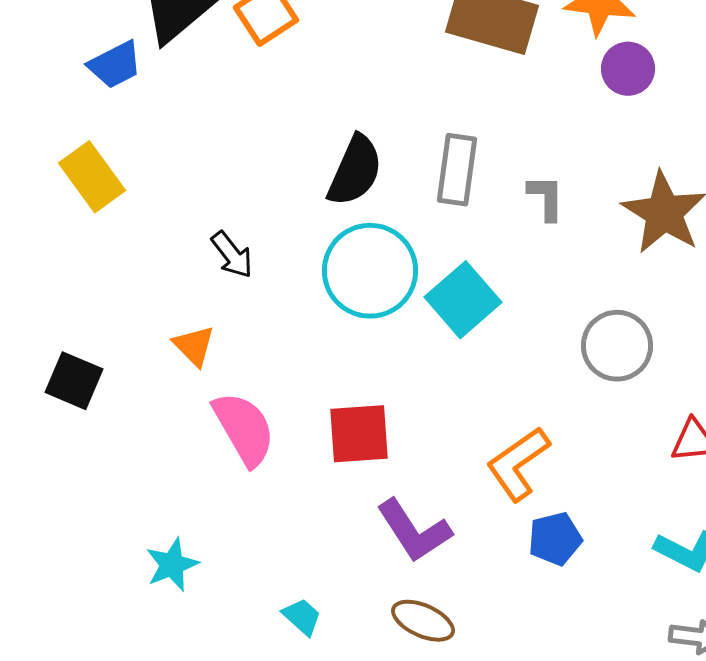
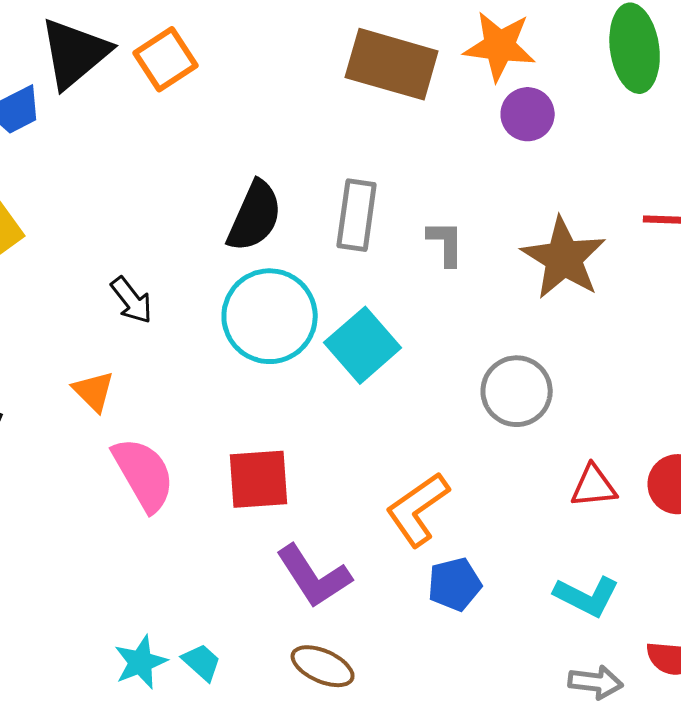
cyan star: (172, 565) -> (141, 662), moved

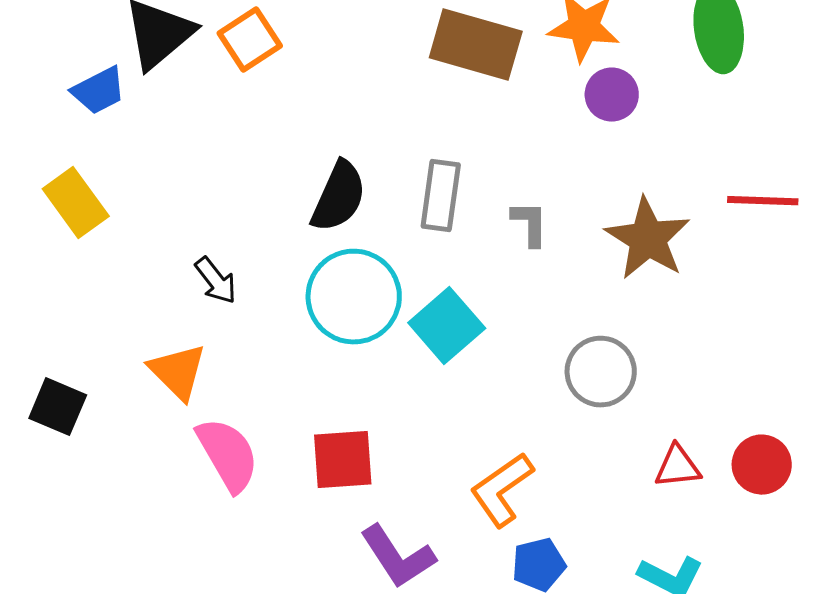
orange triangle: (94, 391) -> (178, 372), size x1.4

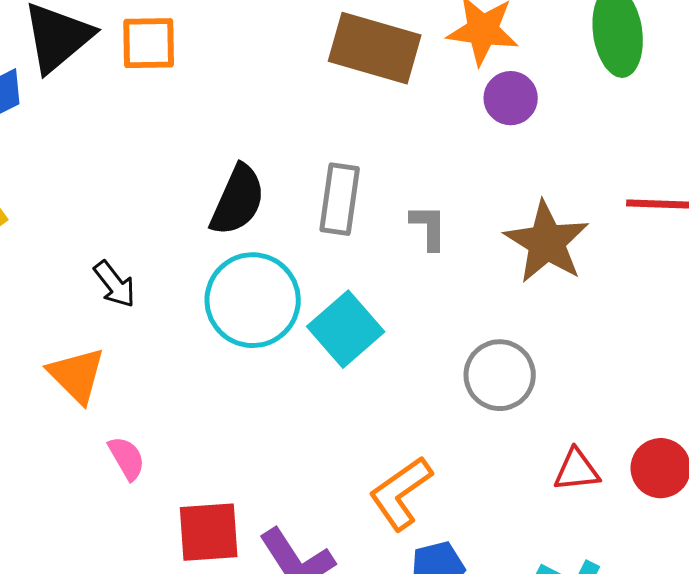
orange square: (250, 40) -> (149, 43), turned 32
pink semicircle: (228, 455) -> (127, 458), size x0.6
red square: (343, 460) -> (209, 532), moved

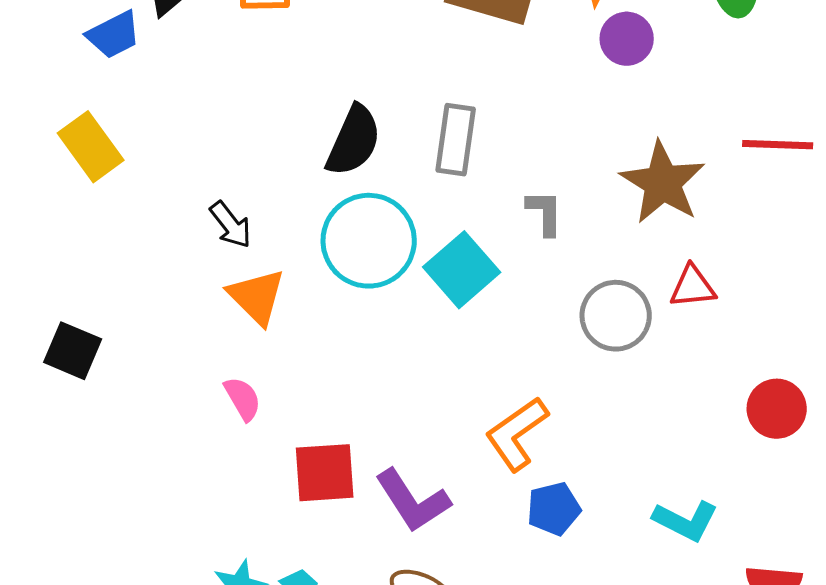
gray L-shape: (429, 227) -> (545, 213), moved
orange triangle: (77, 375) -> (257, 297), moved
red triangle: (577, 470) -> (693, 287), moved

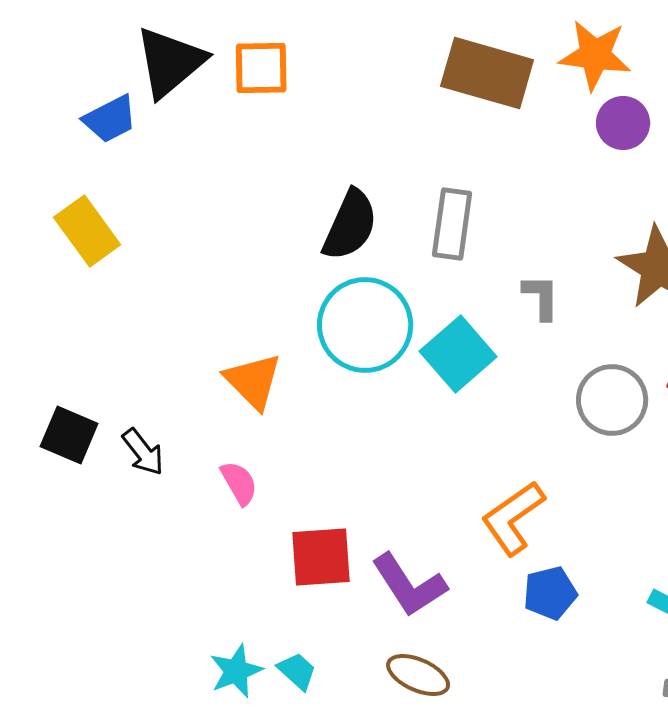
black arrow: (231, 225) -> (143, 452), moved

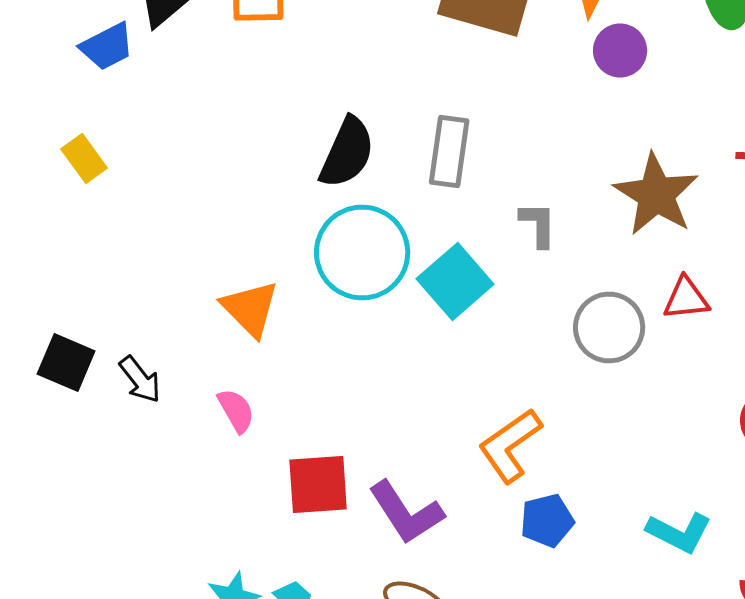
yellow rectangle: (87, 231) -> (84, 158), size x0.7

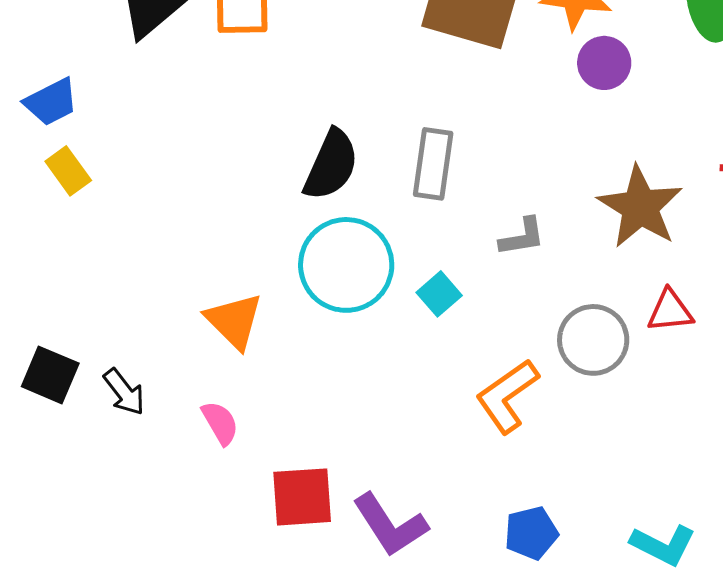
blue trapezoid: (107, 46) -> (51, 102), moved
gray L-shape: (538, 224) -> (522, 237), turned 81
cyan square: (455, 282) -> (439, 294), size x0.6
orange L-shape: (510, 446) -> (507, 396), moved

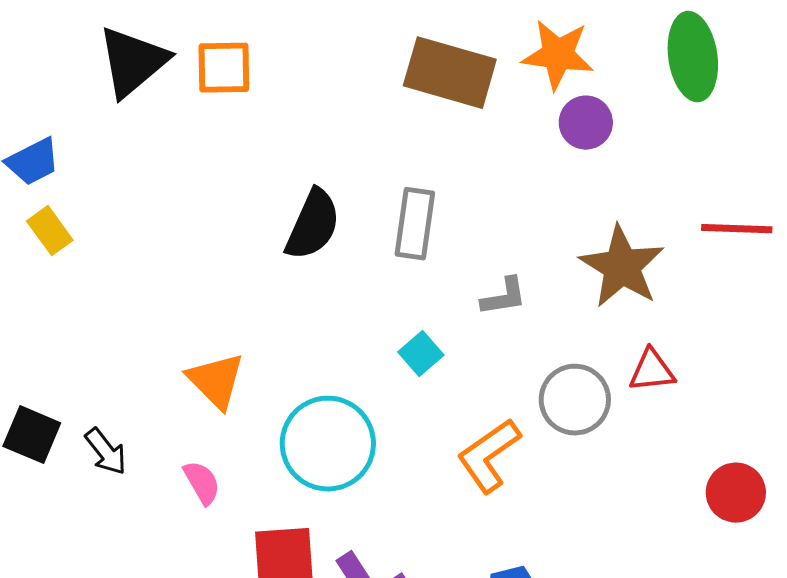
cyan circle: (346, 265) -> (328, 444), moved

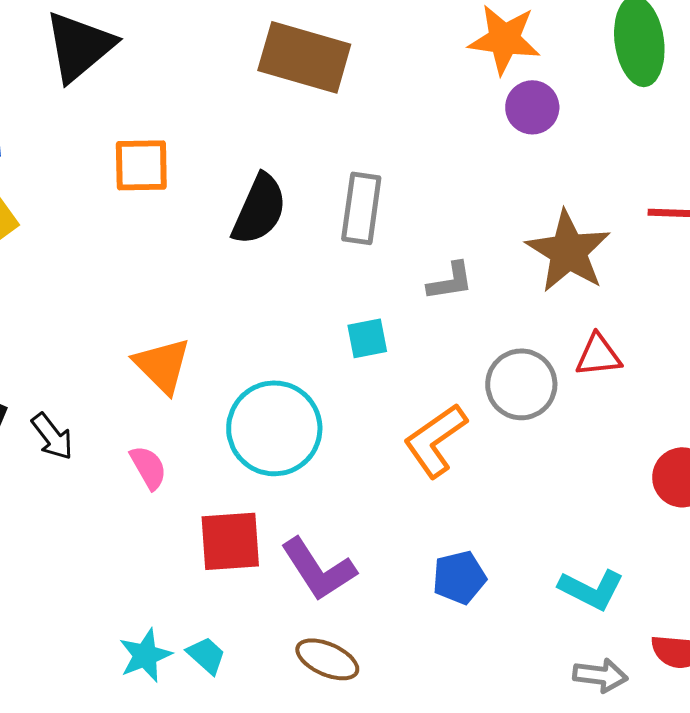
orange square: (224, 68) -> (141, 165), moved
brown rectangle: (450, 73) -> (304, 57), moved
cyan square: (421, 354) -> (367, 338), turned 30

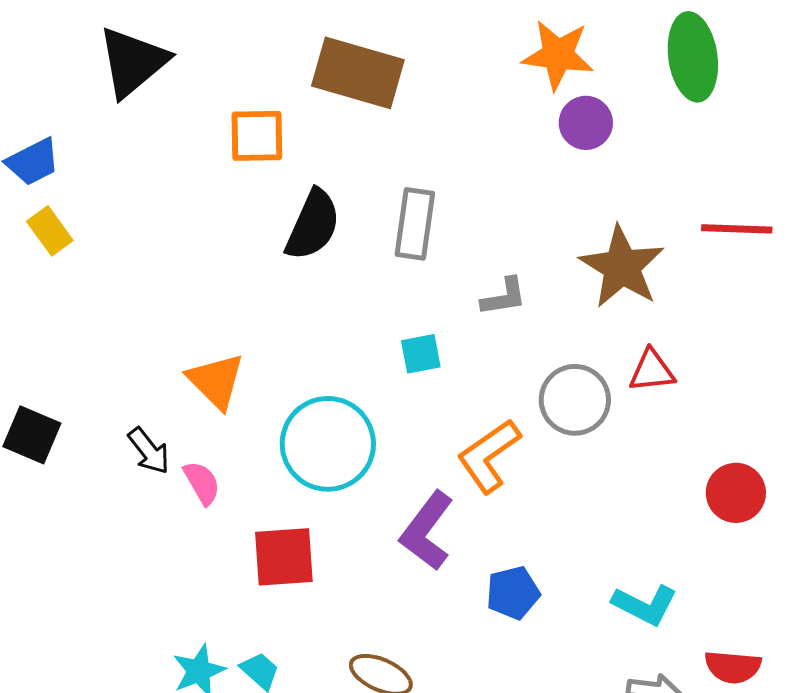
orange square: (141, 165) -> (257, 136), moved
black arrow: (52, 436) -> (149, 451), moved
purple L-shape: (318, 569) -> (427, 531), moved, turned 70

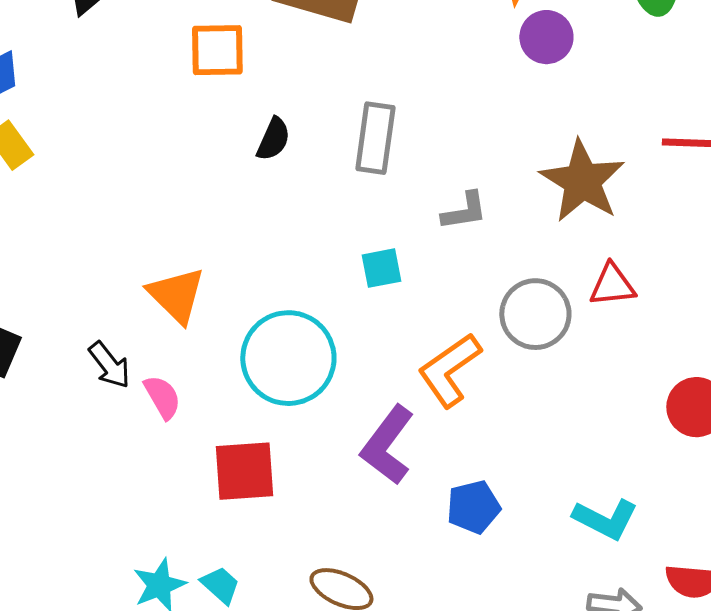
black semicircle: (313, 225) -> (273, 139), size x0.6

